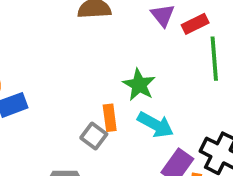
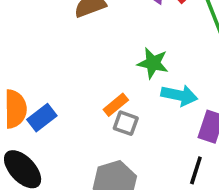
orange rectangle: (110, 118) -> (116, 105), moved, turned 75

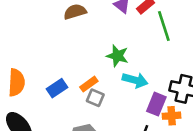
blue rectangle: (42, 118) -> (57, 88), moved

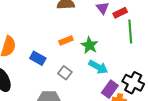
orange rectangle: (89, 84) -> (66, 41), moved
blue rectangle: (57, 88) -> (38, 58), turned 49

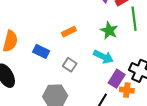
green star: (90, 45) -> (109, 31), moved

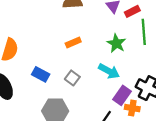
blue rectangle: (41, 51) -> (41, 74), moved

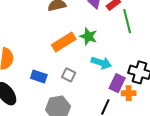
orange rectangle: (73, 42) -> (64, 42), size x1.6
green star: (116, 43) -> (88, 36), moved

